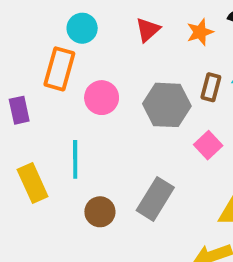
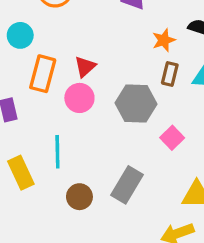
cyan circle: (82, 28) -> (20, 35), moved
red triangle: (148, 30) -> (85, 67), moved
brown rectangle: (211, 87) -> (170, 74), moved

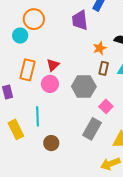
cyan circle: (20, 35) -> (20, 36), moved
gray rectangle: (127, 185) -> (92, 129), moved

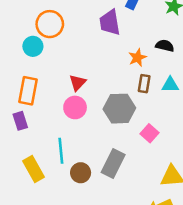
orange rectangle: (28, 70) -> (28, 91), moved
gray rectangle: (92, 129) -> (113, 163), moved
brown circle: (51, 143) -> (81, 173), moved

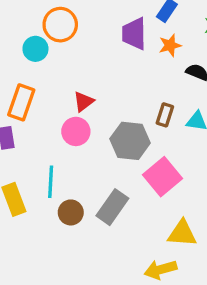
orange star: (137, 58) -> (170, 45), moved
pink square: (150, 133) -> (163, 177), size x1.6

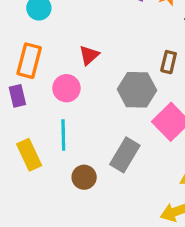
pink circle: (76, 131) -> (66, 88), moved
brown circle: (71, 212) -> (84, 177), moved

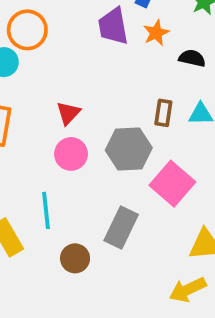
pink circle: (66, 88) -> (71, 154), moved

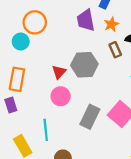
brown rectangle: (163, 113) -> (115, 50), moved, turned -32
gray hexagon: (129, 149) -> (84, 65), moved
gray rectangle: (121, 228) -> (90, 117), moved

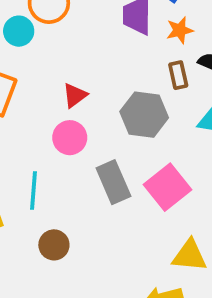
gray hexagon: (84, 65) -> (144, 115), moved
gray rectangle: (90, 117) -> (113, 182), turned -60

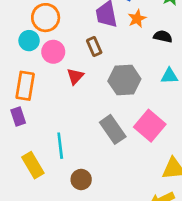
brown rectangle: (178, 75) -> (94, 47), moved
pink circle: (70, 138) -> (53, 52), moved

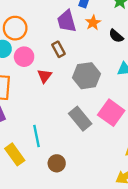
black semicircle: (163, 36) -> (116, 36), turned -147

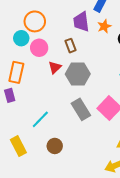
gray hexagon: (87, 76) -> (78, 74), moved
cyan line: (37, 136) -> (40, 119), turned 48
yellow rectangle: (15, 154) -> (18, 146), moved

